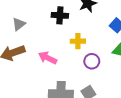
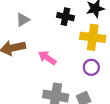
yellow cross: (78, 41) -> (93, 37), moved, size x1.6

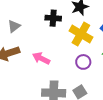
yellow cross: (93, 37) -> (81, 34), turned 30

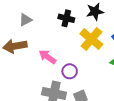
purple circle: (83, 62) -> (70, 71), moved

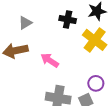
purple circle: (70, 71) -> (96, 83), moved

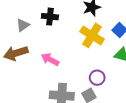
black cross: (68, 20) -> (50, 17), moved

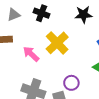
yellow cross: (92, 35) -> (57, 43), moved

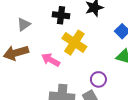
black cross: (42, 13) -> (61, 15), moved

